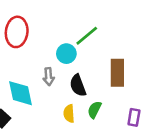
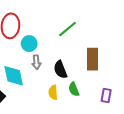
cyan circle: (66, 54) -> (29, 44), moved
green semicircle: (94, 110) -> (74, 89), turned -48

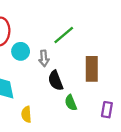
gray arrow: (36, 62) -> (44, 58), moved
yellow semicircle: (53, 92) -> (26, 114), moved

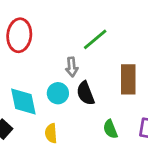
cyan circle: (21, 51) -> (58, 93), moved
green semicircle: (71, 103) -> (110, 129), moved

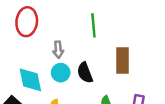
green line: (95, 39) -> (93, 25), turned -55
gray arrow: (72, 67) -> (58, 50), moved

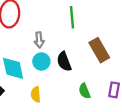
brown rectangle: (123, 61) -> (99, 50), turned -30

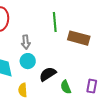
brown rectangle: (99, 50) -> (79, 38), moved, turned -45
black semicircle: (64, 62) -> (48, 74), moved, turned 78

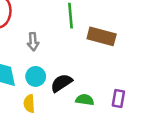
cyan circle: (28, 61) -> (36, 76), moved
green semicircle: (66, 87) -> (85, 100), turned 120

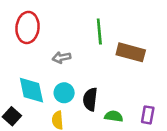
gray arrow: (33, 42) -> (61, 58), turned 84
black semicircle: (61, 83) -> (90, 99), turned -50

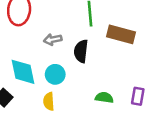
black semicircle: (90, 99) -> (81, 51), moved

